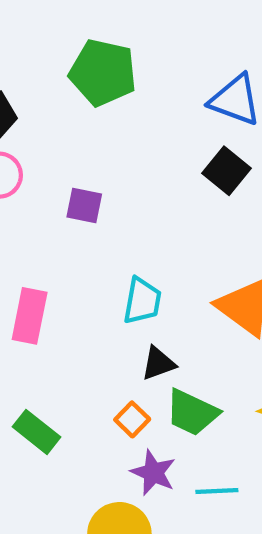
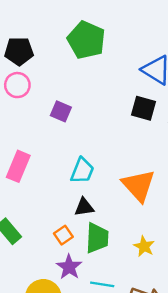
black square: (226, 171) -> (143, 108), turned -35
green trapezoid: (192, 412) -> (97, 238), turned -124

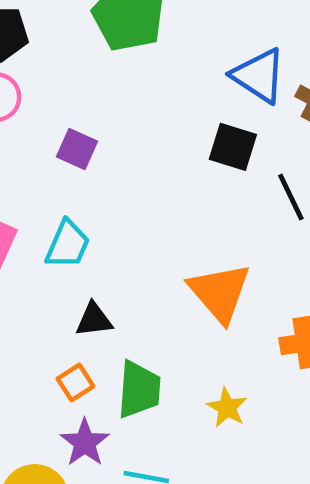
cyan trapezoid: (82, 171) -> (68, 244), moved
black triangle: (84, 207) -> (94, 320), moved

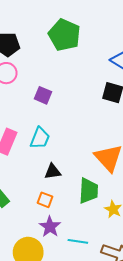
orange square: (75, 382) -> (45, 200), turned -35
green trapezoid: (139, 389) -> (88, 191), moved

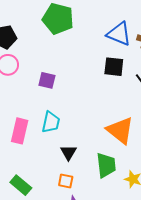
black triangle: (53, 172) -> (68, 152), turned -42

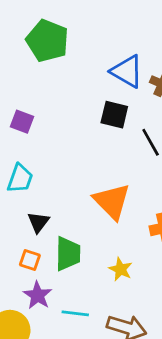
green trapezoid: (106, 165) -> (68, 254), moved

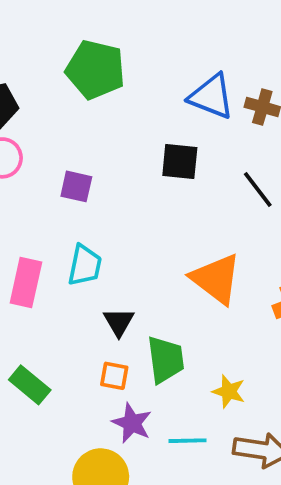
black square: (114, 115) -> (180, 162), moved
yellow star: (121, 269) -> (229, 391), moved

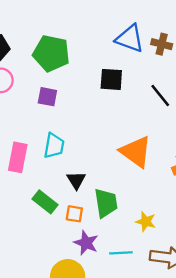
green pentagon: (95, 70) -> (51, 53), moved
green rectangle: (30, 385) -> (45, 202), moved

